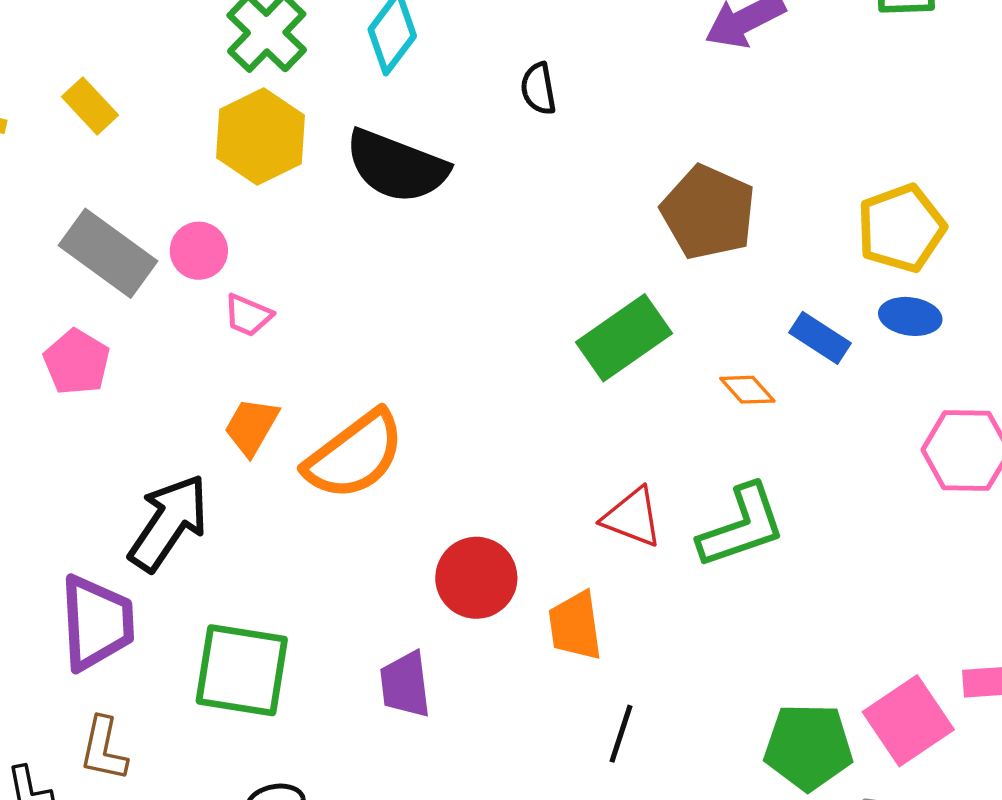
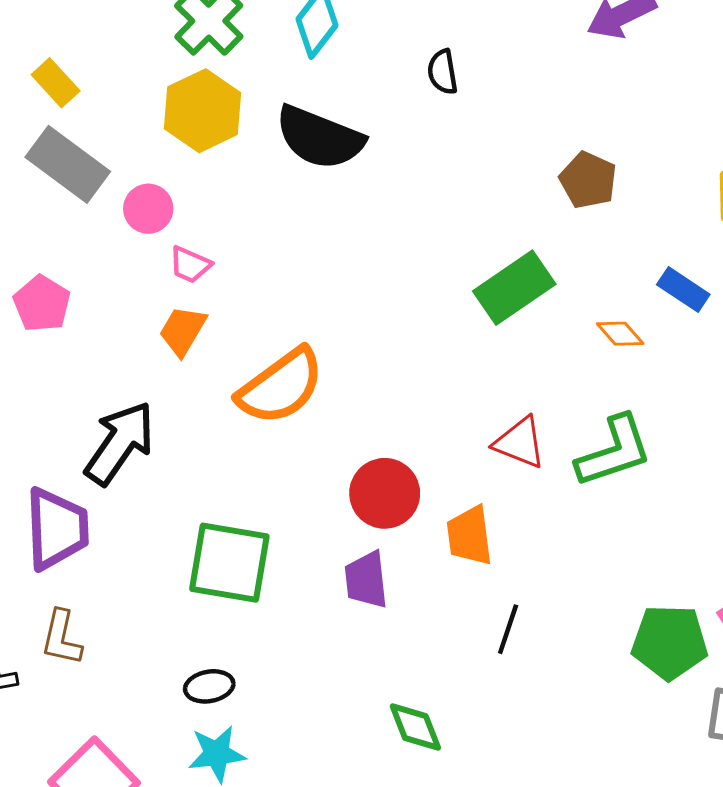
brown pentagon: (708, 212) -> (588, 180), size x0.7
gray rectangle: (108, 253) -> (68, 164), moved
orange trapezoid: (251, 427) -> (183, 331), moved
green square: (242, 670) -> (229, 563), moved
purple trapezoid: (405, 685) -> (366, 580), moved

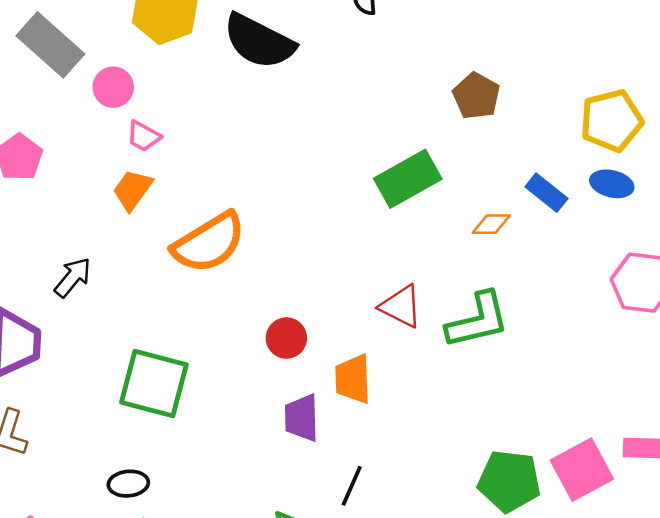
orange diamond: (620, 334) -> (491, 224), turned -54
black arrow: (120, 443) -> (73, 277), size x0.6
red circle: (385, 493) -> (286, 338), size x0.7
purple trapezoid: (366, 580) -> (302, 418), moved
black line: (508, 629) -> (352, 486), moved

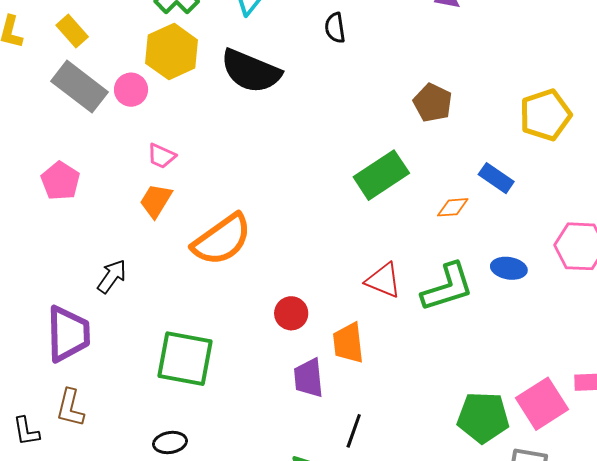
pink circle: (113, 87) -> (131, 90), moved
blue ellipse: (612, 184) -> (509, 268), moved

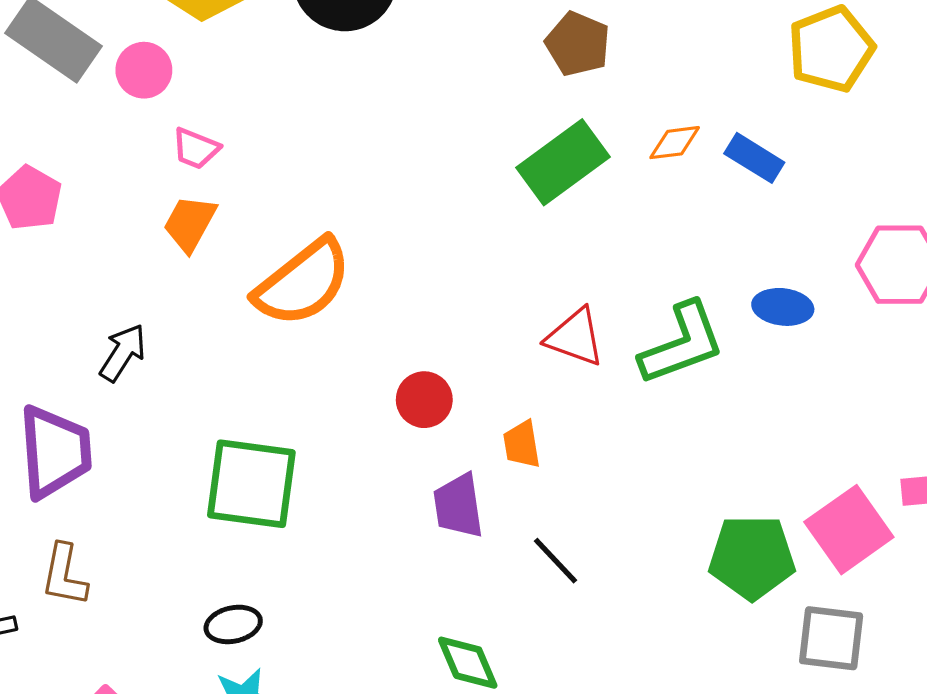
pink circle: (131, 90) -> (144, 70), moved
brown pentagon: (433, 103) -> (578, 44), moved
orange diamond: (453, 207) -> (675, 143), moved
orange trapezoid: (348, 343) -> (522, 444), size x0.7
black line: (354, 431) -> (555, 561), moved, turned -60

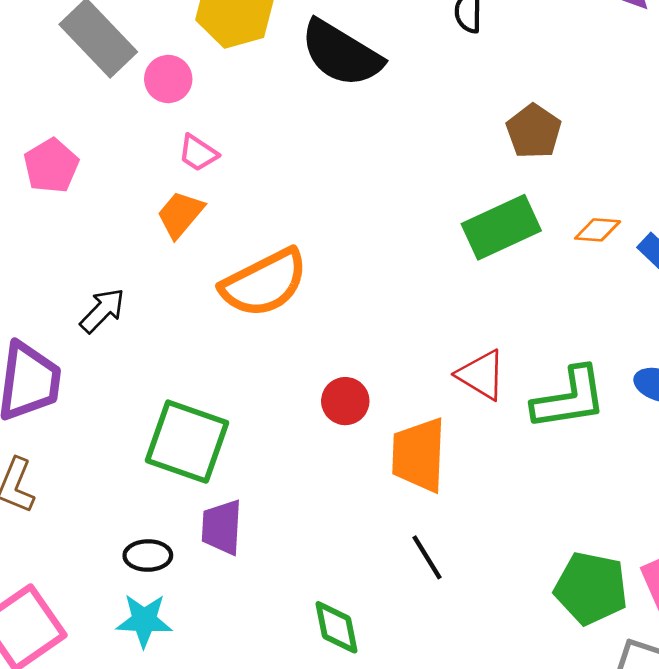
orange trapezoid: (522, 444) -> (419, 455), size x1.8
purple trapezoid: (458, 506) -> (222, 527), moved

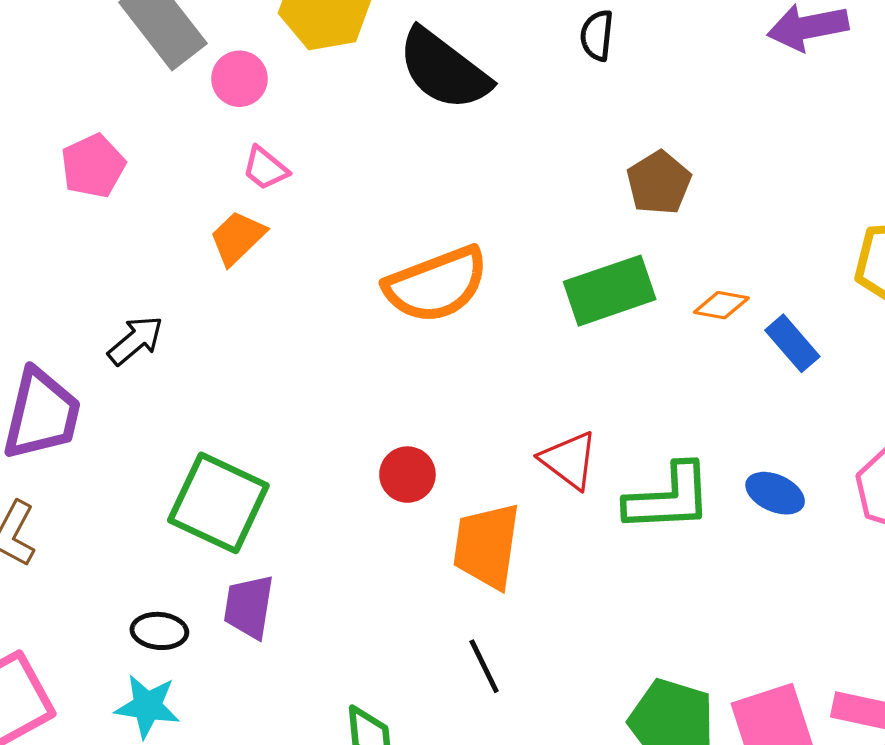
orange semicircle: (264, 283) -> (436, 285), moved

